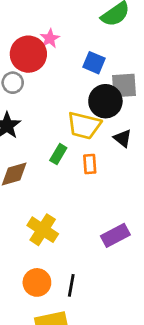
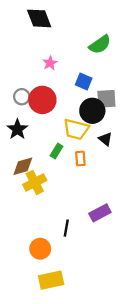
red circle: (28, 54) -> (42, 100), moved
yellow cross: (43, 230) -> (35, 182), moved, turned 30
black line: (71, 285) -> (66, 228), moved

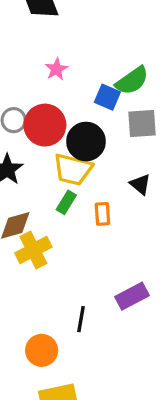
green semicircle: (100, 45) -> (132, 81), moved
black circle: (92, 111) -> (86, 142), moved
yellow trapezoid: (76, 129) -> (73, 169), moved

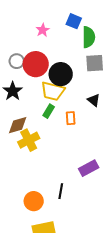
green semicircle: (132, 81) -> (89, 37), turned -55
blue square: (107, 97) -> (74, 21), moved
black line: (81, 319) -> (61, 191), moved

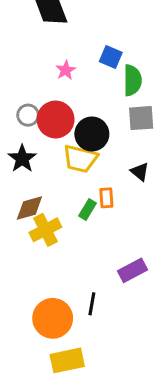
green rectangle: (49, 111) -> (87, 209), moved
orange circle: (34, 201) -> (53, 318), size x1.4

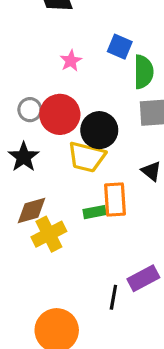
orange rectangle: (106, 198) -> (115, 199), size x1.5
green rectangle: (87, 209) -> (95, 212), turned 48
black line: (92, 304) -> (113, 297), moved

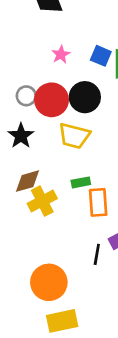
blue square: (120, 47) -> (101, 56), moved
black circle: (99, 130) -> (85, 97), moved
orange rectangle: (115, 199) -> (98, 202), moved

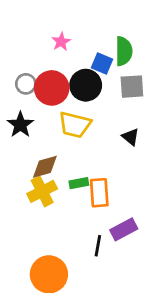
blue square: (101, 56) -> (102, 63), moved
brown diamond: (28, 181) -> (45, 167), moved
green rectangle: (81, 182) -> (79, 183), moved

